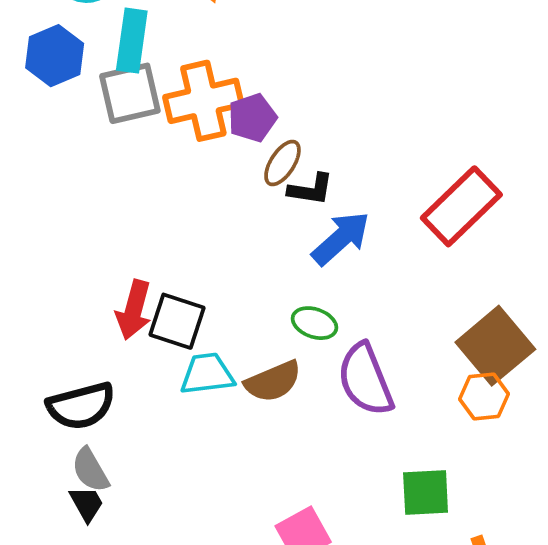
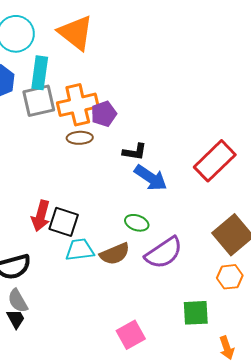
brown ellipse: (282, 163) -> (80, 138), moved, turned 55
blue arrow: (341, 238) -> (151, 178), turned 76
purple semicircle: (365, 380) -> (164, 253), turned -102
orange hexagon: (484, 397) -> (230, 277), moved

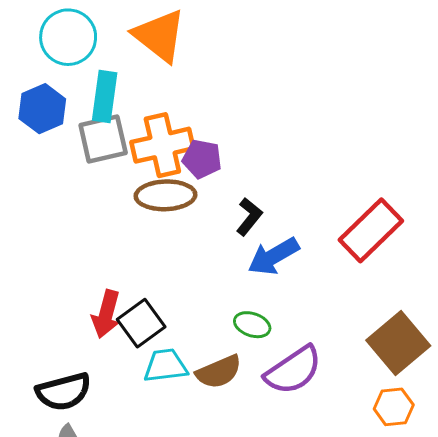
purple pentagon: (104, 114) -> (202, 159), turned 30
brown ellipse: (80, 138) -> (165, 195), size x1.5
black L-shape: (135, 152) -> (249, 217), turned -60
blue arrow: (151, 178) -> (273, 256), turned 116
black square: (64, 222) -> (141, 323), turned 36

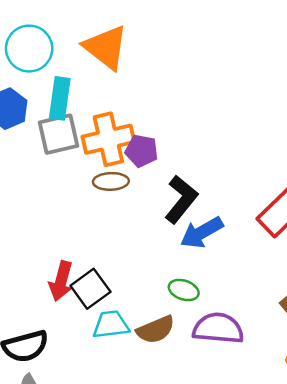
brown ellipse: (165, 195) -> (111, 181), size x0.7
black L-shape: (249, 217) -> (181, 199), size x1.5
purple semicircle: (293, 370) -> (218, 328), turned -141

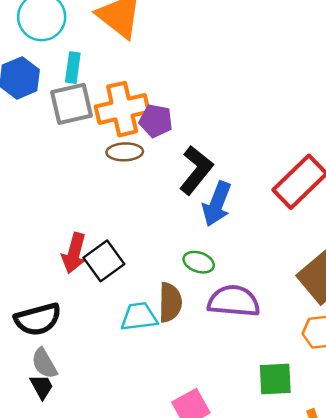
cyan rectangle: (60, 98) -> (73, 68), size x0.7
blue arrow: (202, 233) -> (217, 204), turned -39
cyan trapezoid: (111, 325) -> (139, 317), moved
brown semicircle: (156, 330) -> (170, 302), turned -66

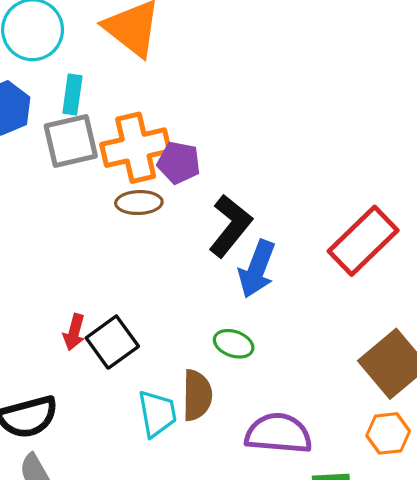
red arrow: (74, 253) -> (74, 332), size x0.7
purple semicircle: (234, 301) -> (278, 433), moved
cyan trapezoid: (139, 317) -> (157, 414), turned 87

